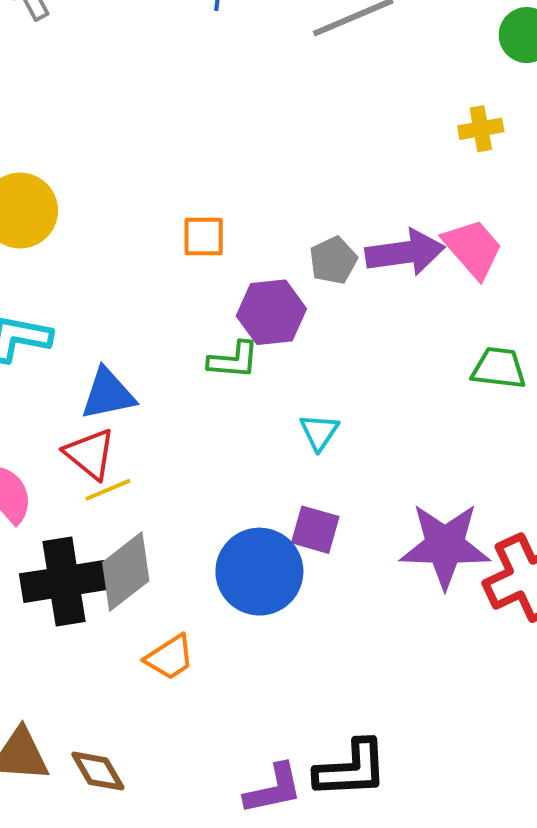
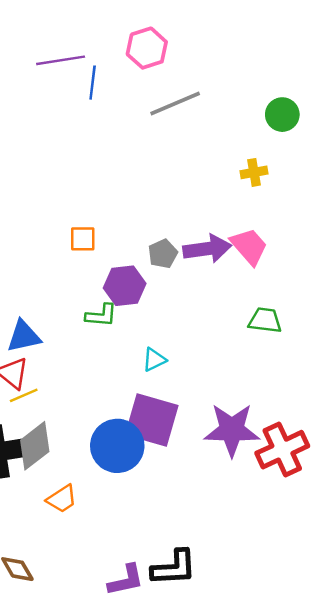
cyan triangle: (319, 432) -> (154, 360), turned 30
purple square: (315, 530) -> (152, 420), size x1.8

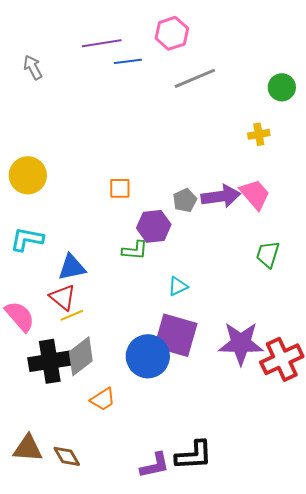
blue line: (93, 83) -> (128, 61), turned 76
green trapezoid: (265, 320) -> (268, 254), turned -80

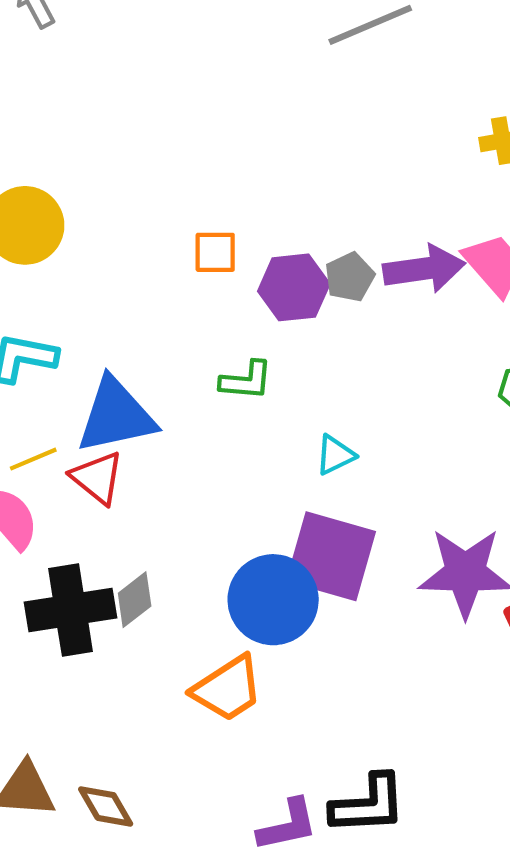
purple hexagon: (154, 226) -> (294, 287), moved
blue triangle: (72, 267) -> (116, 416), size x1.4
yellow line: (72, 315) -> (33, 459), moved
gray diamond: (81, 356) -> (135, 600), size x0.7
orange trapezoid: (103, 399) -> (228, 689), moved, size x1.4

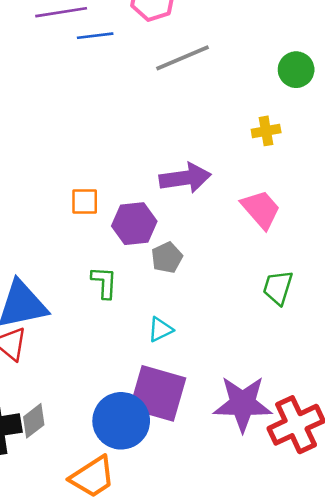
purple arrow: (424, 269) -> (185, 178), moved
gray pentagon: (350, 277) -> (167, 258), moved
green L-shape: (246, 381) -> (104, 282), turned -92

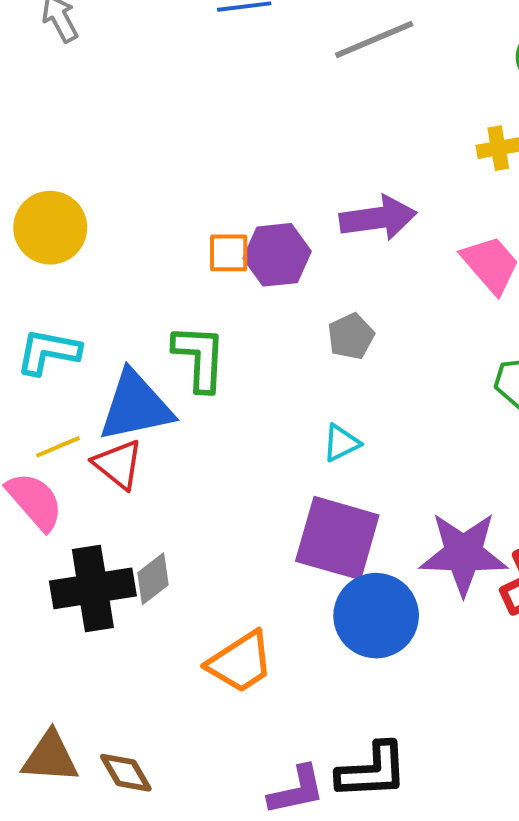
purple hexagon: (134, 224) -> (277, 255), moved
green L-shape: (104, 282) -> (200, 358), moved, size x1.4
blue circle: (121, 421) -> (376, 616), moved

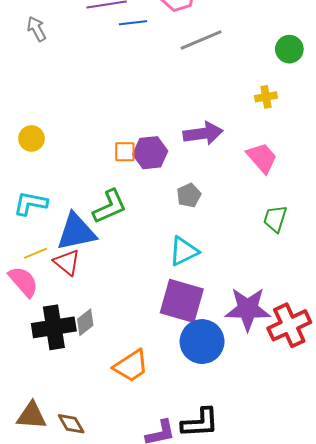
yellow circle: (50, 228) -> (31, 138), size x0.7
green L-shape: (200, 358) -> (110, 207), turned 63
cyan triangle: (341, 443) -> (184, 251), size x1.5

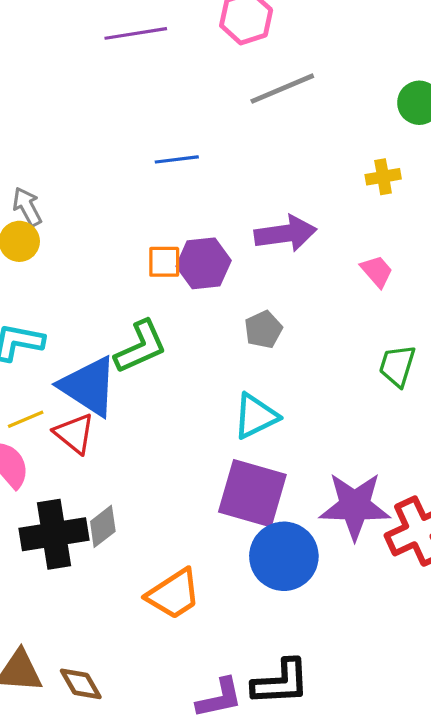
blue line: (133, 23) -> (177, 159), moved
gray arrow: (37, 29) -> (27, 207), moved
pink trapezoid: (262, 158) -> (377, 271), size x0.7
blue triangle: (76, 232) -> (89, 386), turned 45

